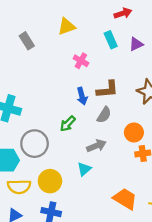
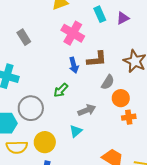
gray rectangle: (27, 41) -> (24, 37), moved
pink cross: (81, 61) -> (73, 33), size x1.6
gray semicircle: (104, 115) -> (108, 82), moved

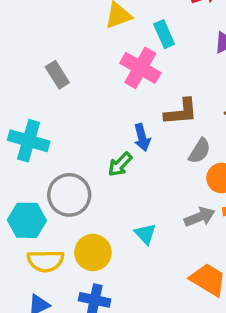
cyan rectangle: (100, 14) -> (164, 34), moved
blue arrow: (74, 65) -> (142, 137), moved
gray arrow: (87, 110) -> (200, 217), moved
cyan triangle: (76, 131) -> (145, 234), turned -32

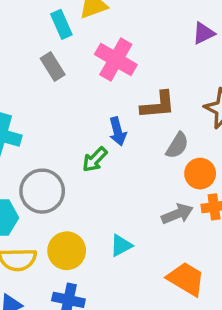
cyan rectangle: (164, 34) -> (61, 24), moved
gray rectangle: (57, 75) -> (53, 66), moved
cyan triangle: (145, 234) -> (121, 245), moved, turned 45

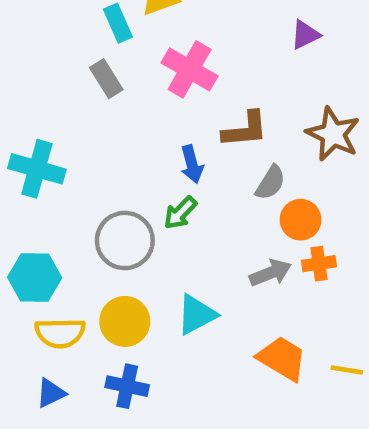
green arrow: (95, 159) -> (180, 213), moved
gray circle: (42, 191) -> (125, 240), moved
cyan triangle: (121, 245) -> (196, 314), size x1.4

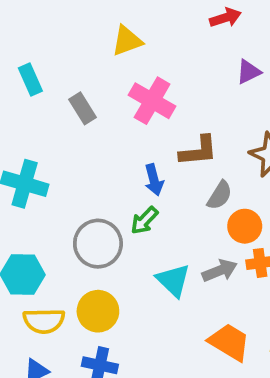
cyan rectangle: (118, 23) -> (30, 79), moved
cyan triangle: (196, 314) -> (173, 280), moved, turned -48

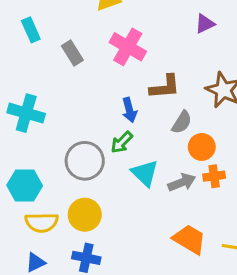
cyan triangle: (173, 280) -> (145, 173), moved

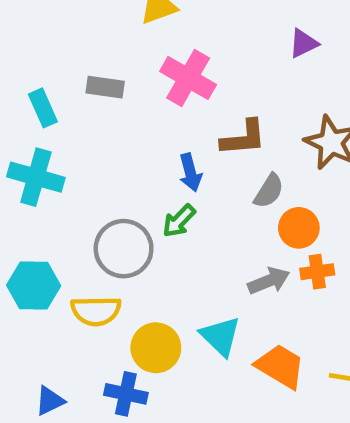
cyan rectangle: (31, 30) -> (43, 108), moved
gray rectangle: (72, 53) -> (105, 87), turned -50
cyan triangle: (145, 173) -> (220, 336), moved
yellow circle: (85, 215) -> (156, 348), moved
yellow semicircle: (42, 222) -> (96, 311), moved

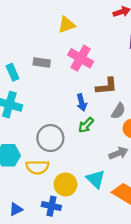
green arrow: (179, 221) -> (86, 125), moved

